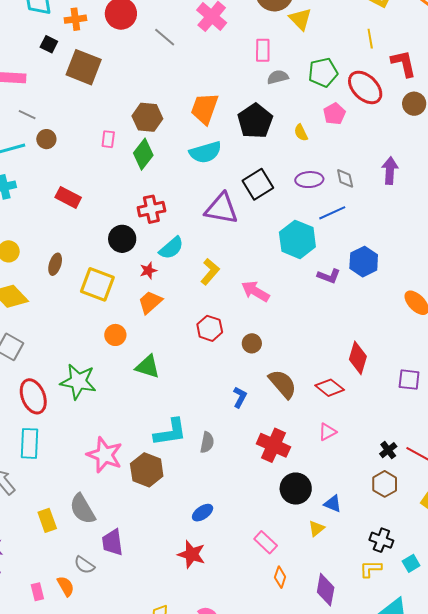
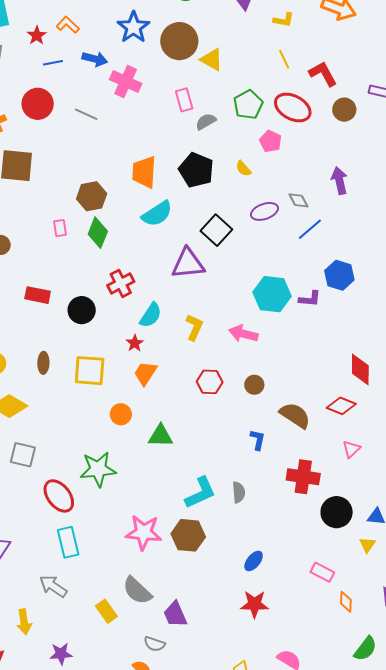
blue line: (332, 213) -> (310, 229), moved
black circle: (122, 239) -> (82, 310), moved
cyan hexagon: (297, 239) -> (272, 294), moved

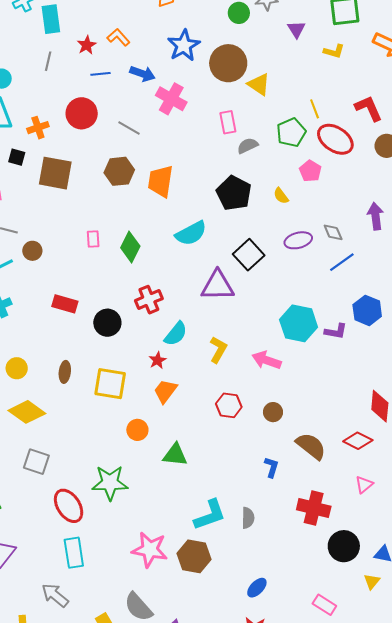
yellow line: (284, 59) -> (315, 109), moved
orange trapezoid: (144, 172) -> (161, 181), moved
brown hexagon: (92, 196) -> (119, 171), moved

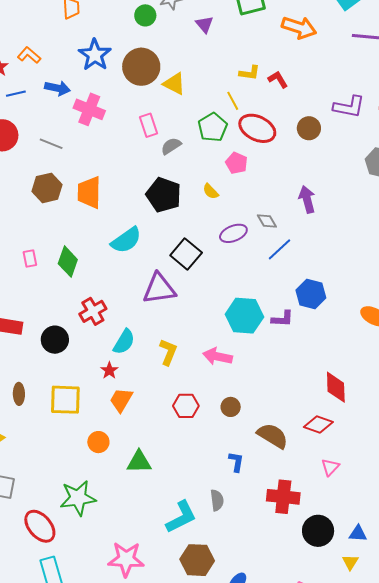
yellow L-shape: (334, 51) -> (250, 73), moved
red L-shape: (369, 108) -> (278, 79), moved, size x0.7
gray semicircle: (248, 518) -> (217, 500), moved
brown hexagon: (194, 556) -> (197, 560), moved

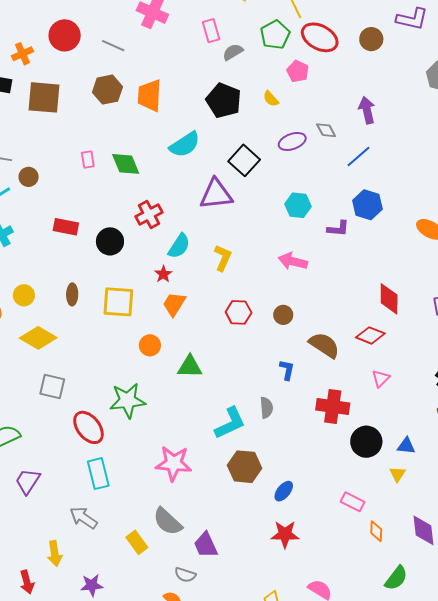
blue line: (280, 249) -> (359, 157), moved
green diamond: (68, 262) -> (126, 164), turned -44
cyan hexagon: (244, 316) -> (298, 205), moved, size x0.7
pink arrow: (217, 356) -> (293, 261), moved

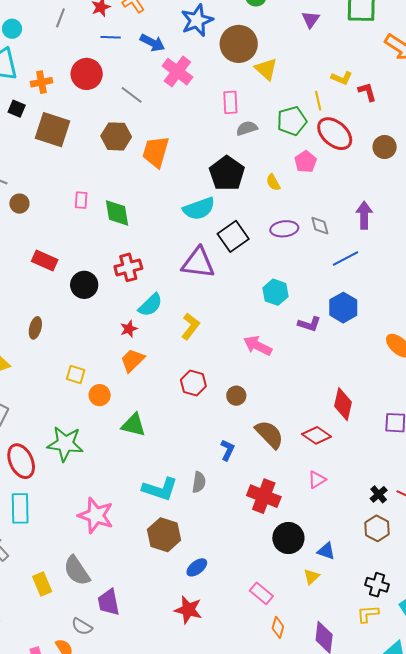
cyan semicircle: (185, 145) -> (199, 209), moved
yellow square: (118, 302) -> (76, 374), moved, size x0.6
cyan L-shape: (230, 423) -> (160, 489), turned 30

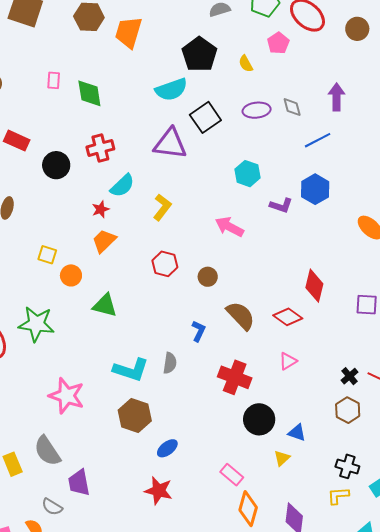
orange diamond: (278, 627) -> (248, 509), size x1.6

